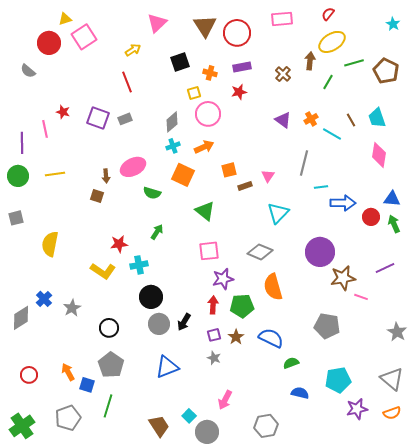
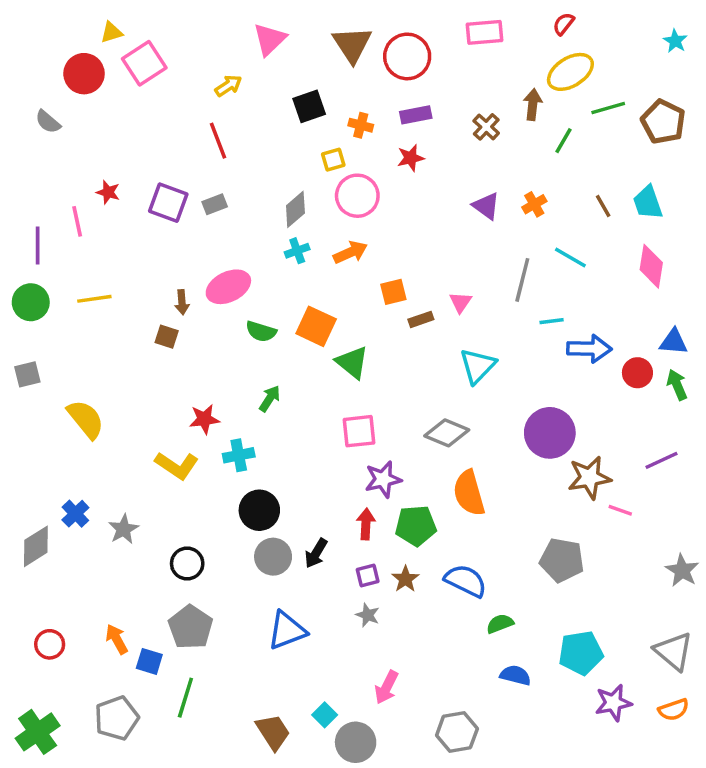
cyan line: (332, 134) -> (570, 258), moved
orange square: (183, 175) -> (316, 326), moved
yellow semicircle: (50, 244) -> (86, 419), turned 130

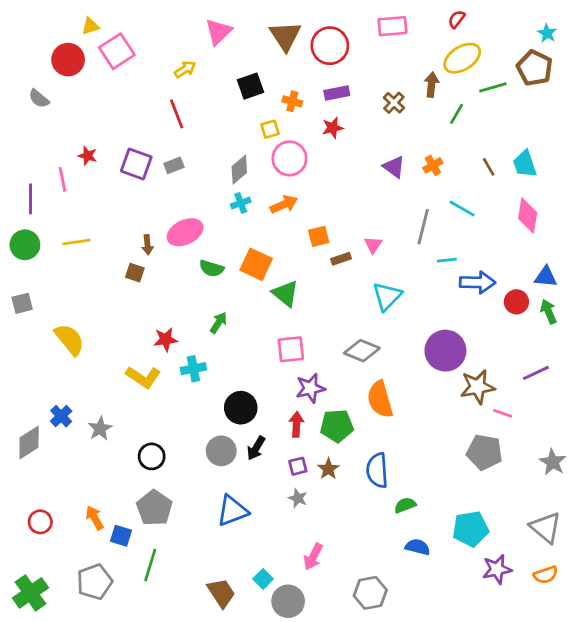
brown pentagon: (663, 122) -> (535, 68), moved
black circle: (259, 510) -> (241, 408), moved
gray pentagon: (562, 560) -> (484, 452), moved
blue semicircle: (466, 581) -> (377, 470), turned -120

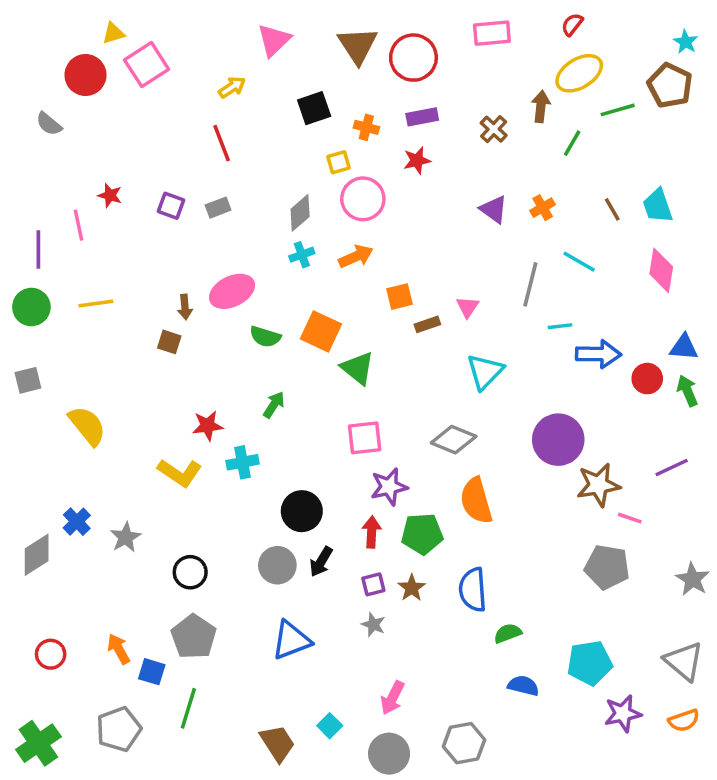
purple square: (136, 164) -> (171, 206), size x0.7
gray circle: (288, 601) -> (389, 754), moved

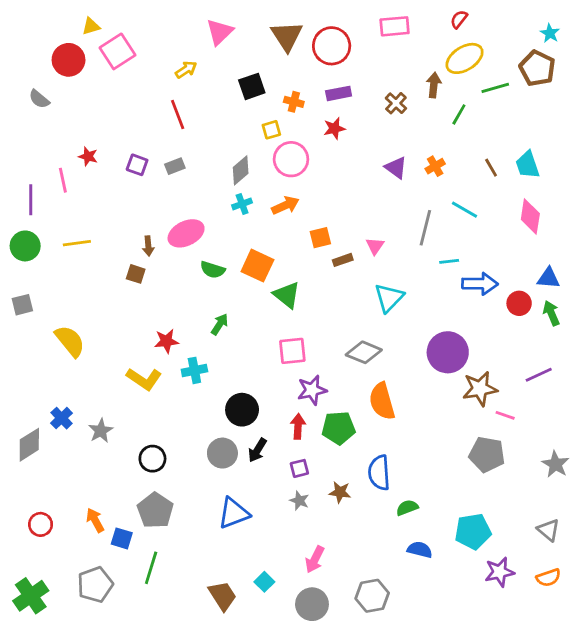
brown star: (412, 588) -> (340, 492), moved, turned -30
gray triangle: (684, 661) -> (548, 530), size x0.7

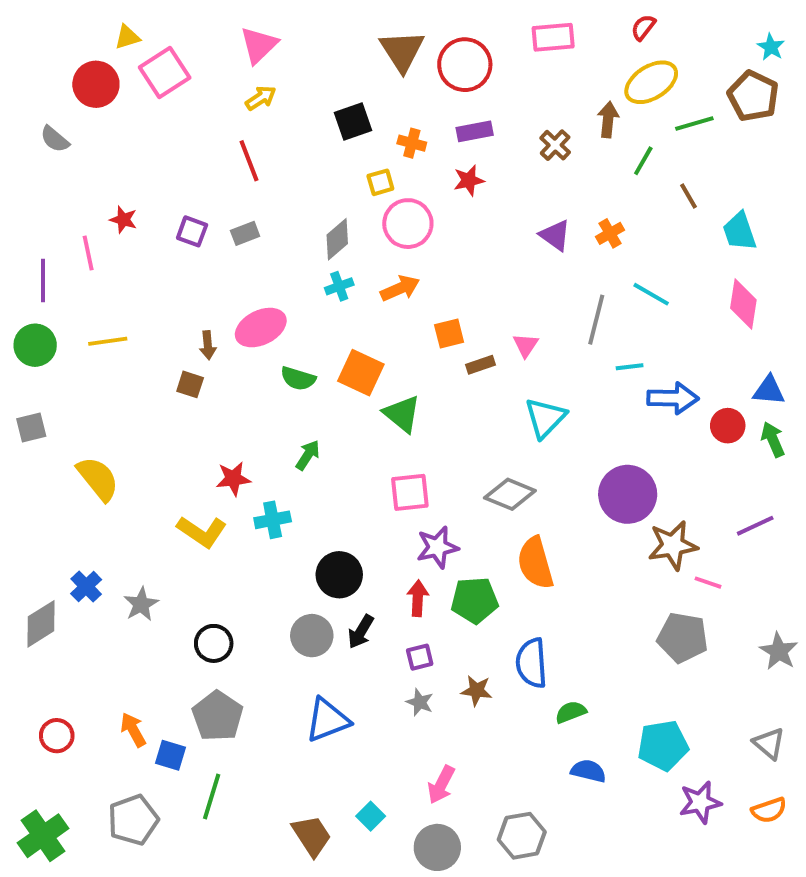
pink triangle: (220, 32) -> (259, 45), moved
brown line: (491, 168) -> (688, 196), moved

